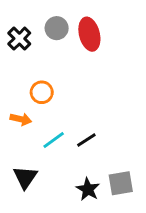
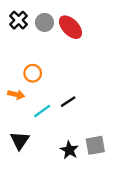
red ellipse: (89, 34) -> (70, 27), turned -30
black cross: (19, 39) -> (19, 20), moved
black line: (86, 140) -> (68, 102), moved

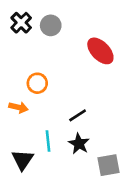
red ellipse: (70, 27) -> (100, 51), moved
cyan line: (42, 111) -> (48, 141), moved, turned -60
black star: (69, 150) -> (79, 144), moved

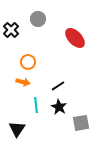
black cross: (21, 23) -> (11, 30), moved
orange arrow: (18, 107) -> (23, 82), moved
black triangle: (22, 160) -> (17, 129), moved

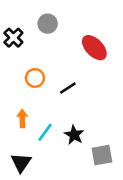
orange arrow: (23, 82) -> (22, 118), moved, turned -104
black line: (58, 86) -> (68, 88), moved
cyan line: (36, 105) -> (45, 132), turned 42

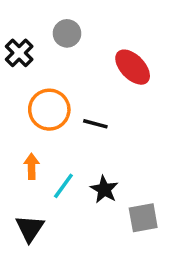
orange circle: (35, 78) -> (49, 110), size x1.5
black line: (68, 88) -> (95, 124), turned 48

